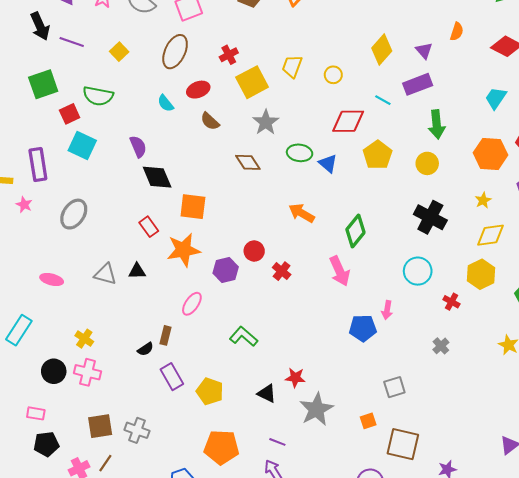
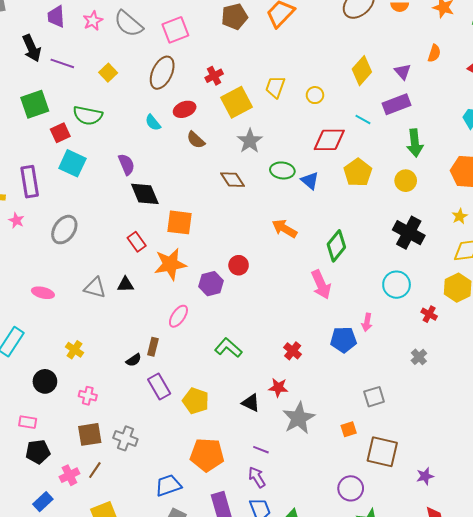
red cross: (282, 271) -> (293, 351), moved
pink cross: (87, 372) -> (88, 396), moved, size x0.7

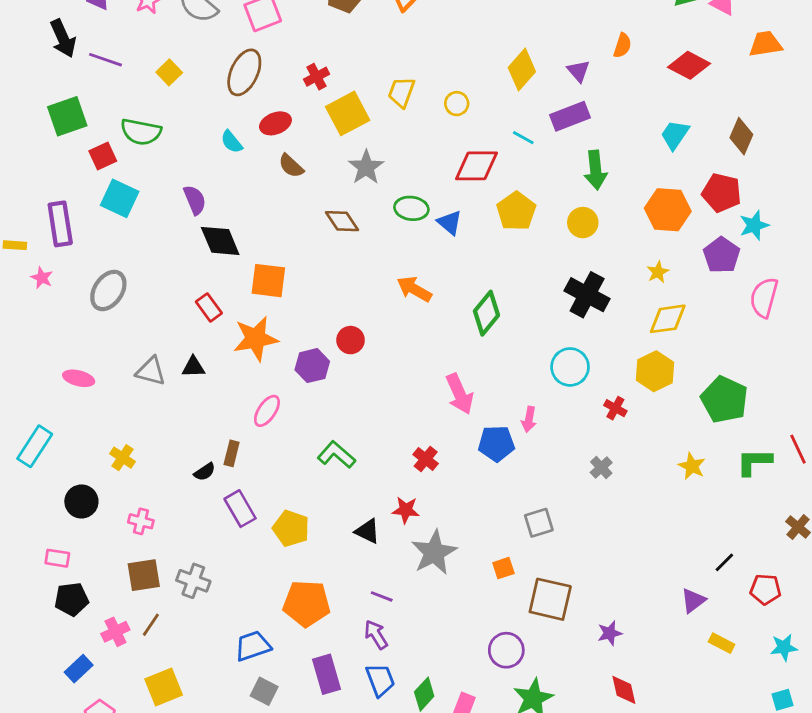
pink arrow: (321, 285) -> (460, 394), moved

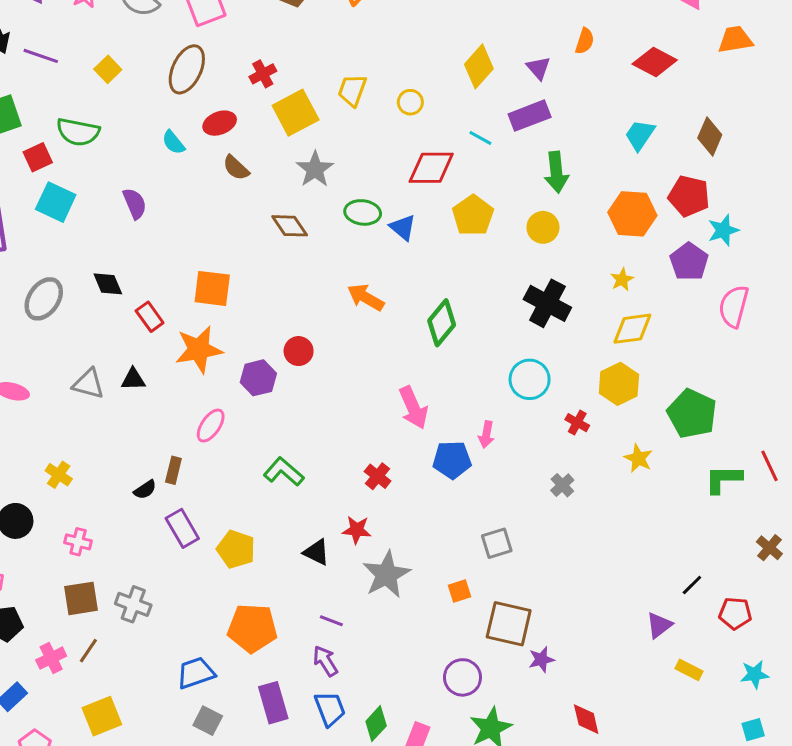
black diamond: (220, 241) -> (108, 284), moved, size x0.7
yellow star: (692, 466) -> (638, 458), moved
purple star: (610, 633) -> (541, 660), moved

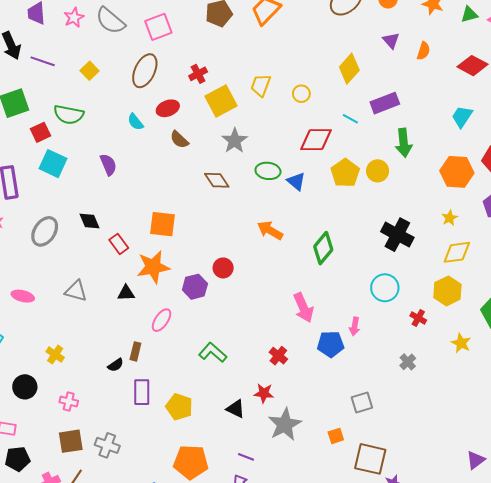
purple triangle: (538, 68) -> (391, 40), moved
yellow circle: (543, 227) -> (378, 171), moved
black triangle: (133, 379) -> (126, 293), moved
purple rectangle: (182, 528) -> (142, 392), turned 30

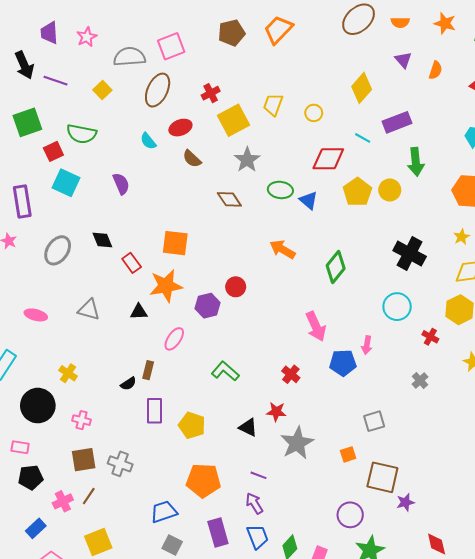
gray semicircle: (110, 21) -> (129, 57), moved, turned 136
black circle: (25, 387) -> (38, 406), size x1.4

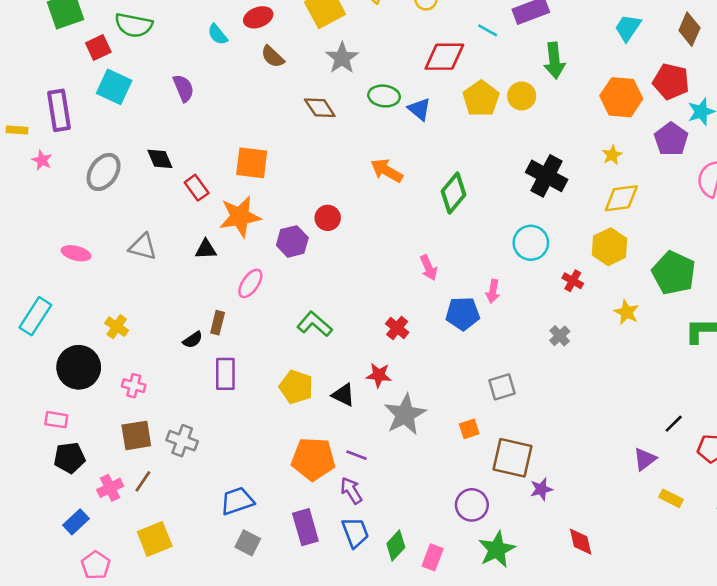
pink arrow: (316, 326) -> (429, 268), size x0.7
yellow pentagon: (192, 425) -> (296, 387), moved
orange pentagon: (203, 480) -> (313, 459), moved

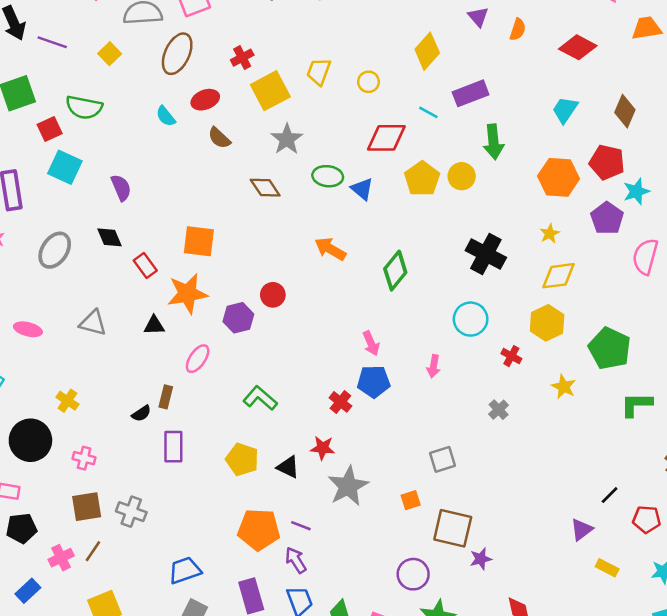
purple semicircle: (183, 88) -> (121, 188), moved
blue pentagon: (463, 314) -> (374, 382), moved

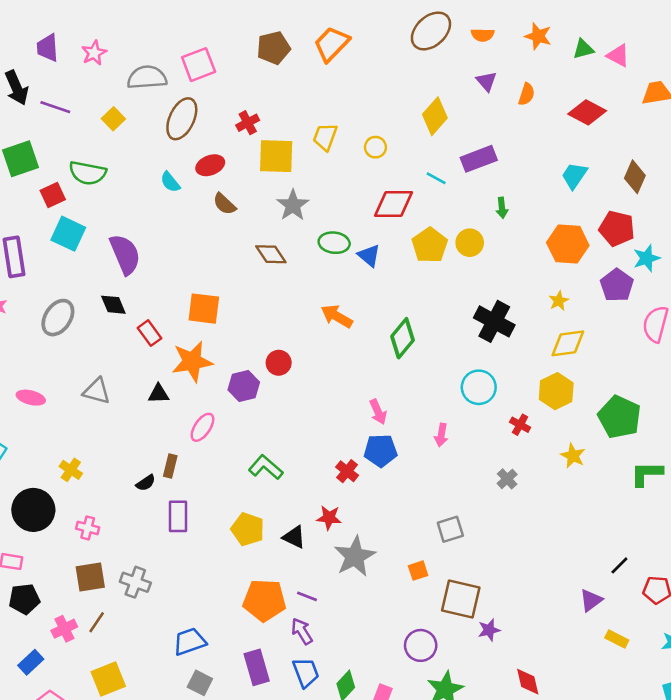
yellow square: (270, 91) -> (276, 156), turned 30
green arrow: (493, 142) -> (502, 208), size x0.6
purple semicircle: (121, 188) -> (125, 254), size x1.5

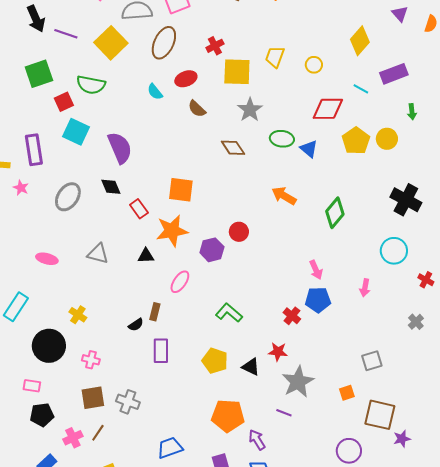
yellow square: (113, 119) -> (111, 43), size x1.8
purple line: (307, 596) -> (284, 413), moved

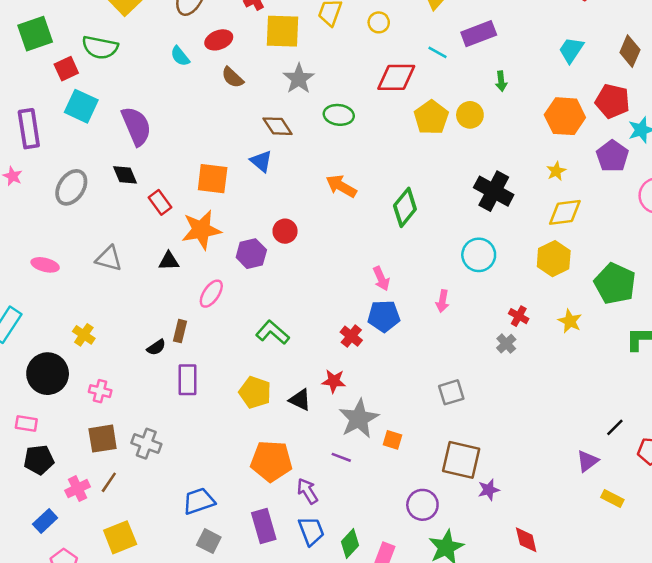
blue triangle: (309, 149) -> (261, 161), moved
red cross: (426, 280) -> (519, 316), moved
orange square: (347, 393) -> (392, 440), moved, turned 35

